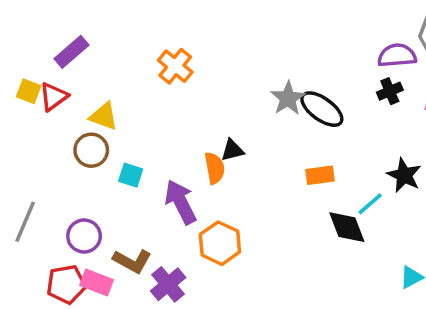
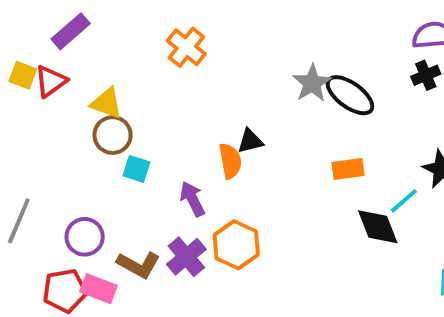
brown circle: (91, 150) -> (113, 135), moved
purple arrow: (181, 202) -> (192, 199), size x0.7
purple cross: (168, 284) -> (186, 257), moved

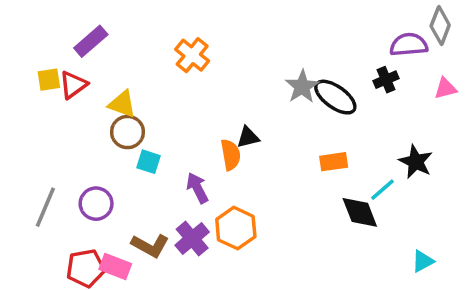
yellow square: (23, 75) -> (49, 80), turned -30
black cross: (426, 75) -> (386, 80), moved
purple circle: (85, 237) -> (96, 204), moved

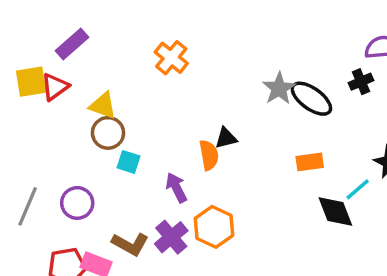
yellow square: (49, 80) -> (31, 82), size x1.4

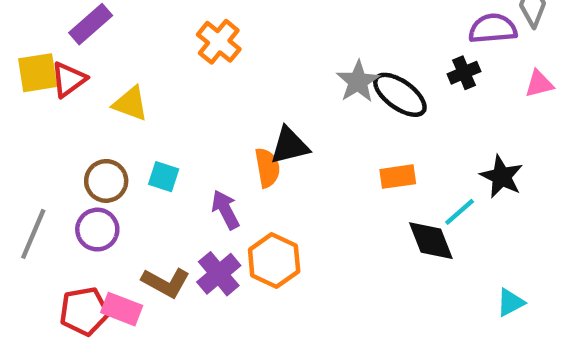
brown circle: (108, 133) -> (106, 181), moved
black triangle: (226, 138) -> (289, 146), size x1.4

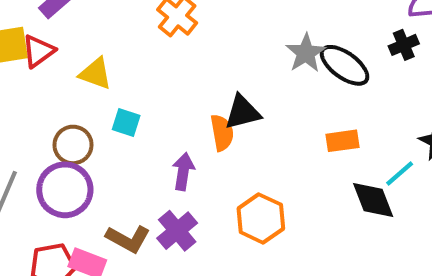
cyan square: (164, 177) -> (126, 122), moved
purple arrow: (225, 210) -> (183, 171), turned 36
purple circle: (97, 230) -> (65, 190), size x1.4
orange hexagon: (274, 260) -> (261, 218), moved

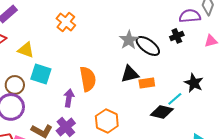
black triangle: (242, 112) -> (130, 74), moved
cyan square: (126, 122) -> (41, 74), size x1.5
orange semicircle: (222, 133) -> (88, 79), size x1.4
black diamond: (373, 200) -> (162, 112), turned -55

